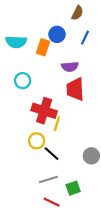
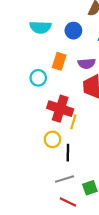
cyan semicircle: (16, 42) -> (40, 27), moved
orange rectangle: (43, 47) -> (59, 61), moved
black line: (52, 154) -> (68, 153), turned 49

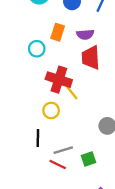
yellow line: (73, 122) -> (72, 93), turned -56
black line: (68, 153) -> (38, 138), moved
red line: (68, 202) -> (58, 164), moved

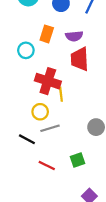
yellow line: (72, 93) -> (61, 94), turned 32
black line: (38, 138) -> (27, 139), turned -63
gray line: (63, 150) -> (50, 128), moved

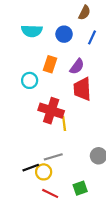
purple semicircle: (74, 36) -> (77, 66), turned -49
yellow circle: (40, 112) -> (44, 172), moved
black line: (27, 139) -> (31, 168), turned -49

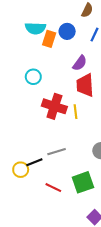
orange rectangle: (50, 64) -> (49, 39), moved
yellow line: (64, 123) -> (76, 112), moved
yellow circle: (44, 172) -> (21, 170), moved
green square: (80, 188) -> (83, 182), size x1.5

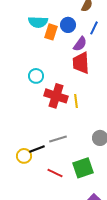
purple semicircle: (80, 63) -> (80, 44), moved
cyan circle: (33, 77) -> (36, 76), moved
red trapezoid: (85, 85) -> (81, 63), moved

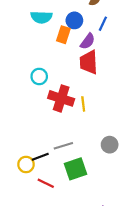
orange rectangle: (51, 32) -> (63, 35), moved
green square: (83, 168) -> (75, 169), moved
red line: (55, 173) -> (46, 183), moved

